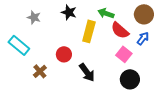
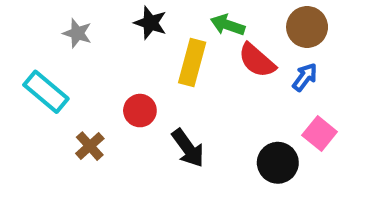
pink square: (124, 54) -> (320, 134), moved

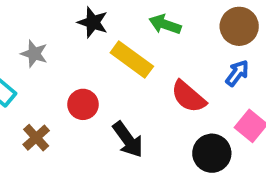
gray star: (77, 33) -> (34, 54), moved
red semicircle: (257, 60) -> (188, 97), moved
yellow rectangle: (192, 63) -> (132, 59), turned -69

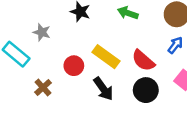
yellow rectangle: (132, 59) -> (106, 57), moved
black circle: (212, 153) -> (146, 90), moved

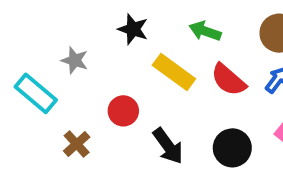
yellow rectangle: (106, 57) -> (174, 72), moved
red semicircle: (143, 61) -> (228, 80), moved

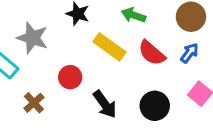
gray star: (75, 60) -> (32, 38), size x1.5

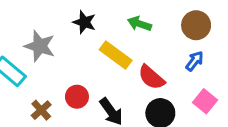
red semicircle: (152, 53) -> (151, 77), moved
red circle: (70, 77) -> (77, 97), moved

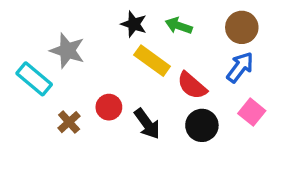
black star: (84, 22) -> (134, 24), moved
blue arrow: (195, 61) -> (240, 67), size x1.4

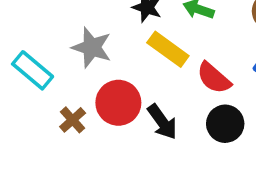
gray star: (67, 51) -> (92, 47), moved
red circle: (109, 107) -> (118, 103), size x1.5

